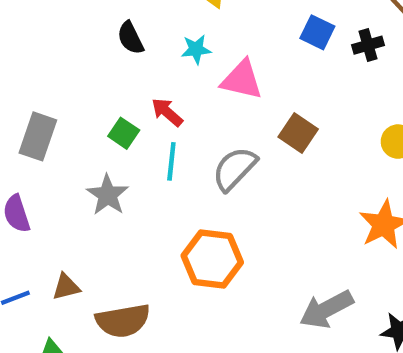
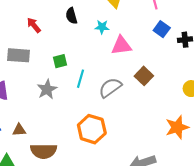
pink triangle: (242, 80) -> (121, 46), turned -30
red arrow: (167, 112) -> (34, 25), moved
green square: (124, 133) -> (60, 61), turned 32
gray rectangle: (38, 136) -> (18, 55), turned 65

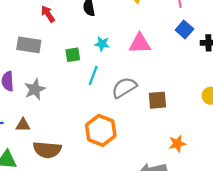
cyan star: (102, 27) -> (102, 44), moved
brown square: (144, 76) -> (157, 100), moved, turned 36
gray star: (47, 89) -> (35, 89), moved
orange star: (177, 127) -> (177, 144), moved, size x0.7

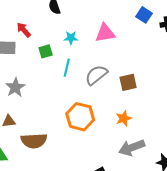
red arrow: (48, 14) -> (24, 30), moved
orange star: (177, 144) -> (124, 118), moved

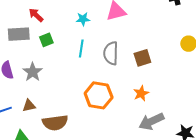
green square: (46, 51) -> (46, 40), moved
gray semicircle: (96, 75) -> (111, 53), turned -45

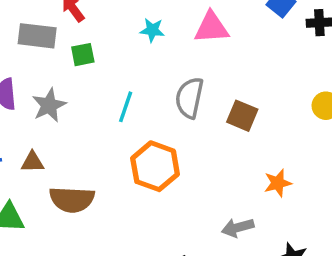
cyan line: (81, 48) -> (126, 107), moved
brown square: (142, 58) -> (242, 116), turned 30
orange star: (141, 93) -> (278, 183), moved
gray arrow: (151, 121) -> (238, 228), size x0.7

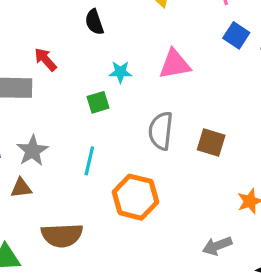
green square: (83, 55) -> (98, 102), moved
cyan line: (126, 107) -> (89, 161), moved
brown triangle: (32, 162) -> (21, 188), moved

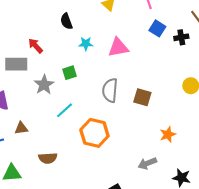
cyan star: (120, 72) -> (86, 44), moved
gray star: (32, 151) -> (44, 85), moved
cyan line: (89, 161) -> (65, 110), turned 36
brown semicircle: (62, 235) -> (48, 158), size x0.7

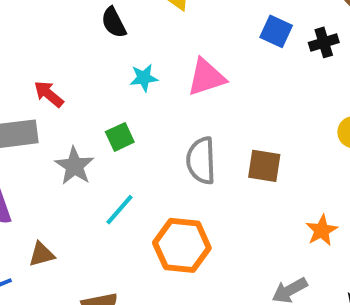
black semicircle: (66, 21) -> (114, 22), moved

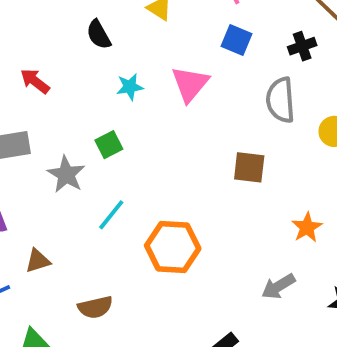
blue square: (276, 31) -> (237, 40), moved
pink triangle: (206, 77) -> (190, 84), turned -30
red arrow: (49, 94) -> (35, 81), moved
gray semicircle: (201, 161) -> (281, 100), moved

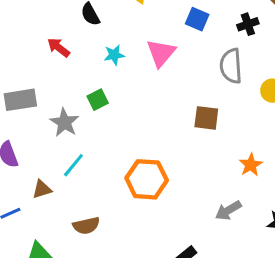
red arrow: (35, 81) -> (59, 47), moved
cyan line: (111, 215) -> (73, 165), moved

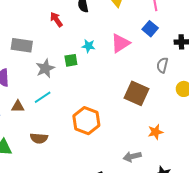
cyan star: (114, 55) -> (88, 46), moved
gray semicircle: (231, 66) -> (162, 65), size x0.7
brown square: (206, 118) -> (136, 93), size x1.4

